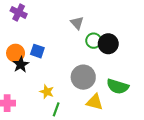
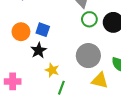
green circle: (94, 41) -> (89, 19), moved
black star: (21, 65) -> (39, 50), moved

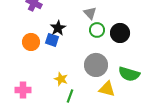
black star: (39, 50) -> (58, 28), moved

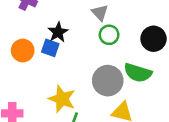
black circle: (120, 33) -> (154, 39), moved
green semicircle: (129, 74) -> (138, 73), moved
yellow star: (61, 79) -> (62, 99), size x1.5

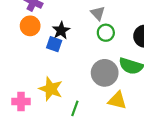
orange circle: (23, 51) -> (30, 26), moved
yellow star: (62, 99) -> (51, 89), moved

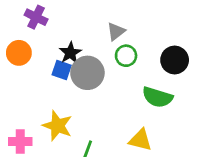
gray triangle: (98, 13) -> (116, 31), turned 35
orange circle: (30, 26) -> (19, 53), moved
gray circle: (105, 73) -> (87, 73), moved

